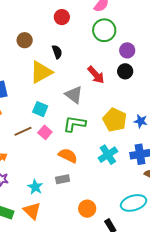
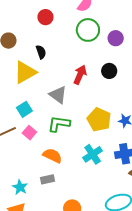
purple circle: (127, 50) -> (116, 38), moved
red arrow: (96, 75) -> (80, 75), turned -114
cyan square: (40, 109) -> (24, 109), turned 35

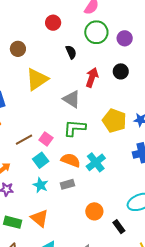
black semicircle: (41, 52) -> (71, 52), moved
cyan square: (24, 109) -> (41, 160), moved
cyan cross: (93, 154) -> (96, 162), moved
cyan star: (20, 187) -> (40, 185), moved

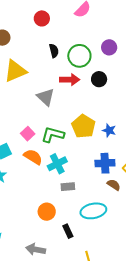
green circle: (96, 32) -> (79, 56), moved
red arrow: (92, 77) -> (70, 80), turned 60
green L-shape: (75, 128) -> (53, 135), moved
pink square: (46, 139) -> (28, 134), moved
gray rectangle: (67, 184) -> (68, 187), moved

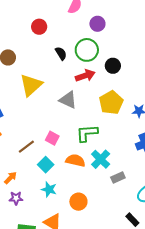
purple circle: (109, 47) -> (97, 24), moved
yellow pentagon: (83, 126) -> (111, 103), moved, turned 30
pink square: (28, 134) -> (52, 138), moved
orange circle: (47, 212) -> (78, 202), moved

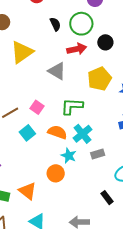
cyan star: (49, 189) -> (69, 156), moved

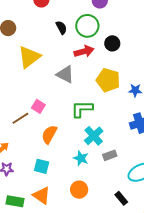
yellow pentagon: (99, 79) -> (108, 80), turned -30
pink square: (37, 107) -> (38, 106), moved
orange semicircle: (57, 132) -> (49, 134), moved, turned -78
cyan square: (27, 133) -> (42, 166), moved, turned -35
orange circle: (56, 173) -> (79, 190), moved

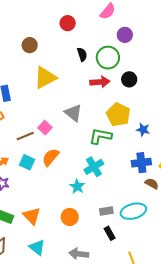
gray triangle: (65, 74) -> (73, 113), moved
green L-shape: (82, 109) -> (100, 136), moved
gray rectangle: (110, 155) -> (106, 211), moved
cyan square: (42, 166) -> (27, 162), moved

